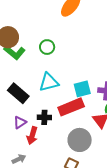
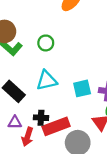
red rectangle: (71, 107) -> (56, 126), moved
purple triangle: (20, 122) -> (15, 122), turned 32

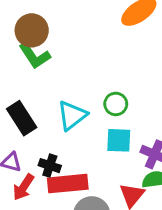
green circle: (46, 43) -> (116, 104), moved
cyan triangle: (47, 80) -> (72, 115), turned -40

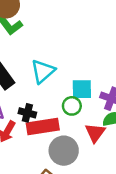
green circle: (116, 104) -> (72, 106), moved

